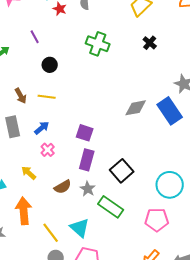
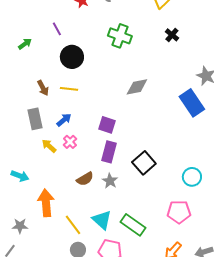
black circle: (50, 65) -> (72, 57), size x1.5
gray diamond: (136, 108) -> (137, 87), moved
yellow arrow: (29, 173) -> (49, 146), moved
cyan circle: (170, 185) -> (192, 177), size x0.7
green rectangle: (111, 207) -> (133, 225), moved

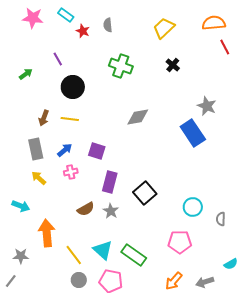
brown arrow: (43, 88) -> (44, 118), turned 49
purple square: (107, 125) -> (97, 151), moved
pink cross: (70, 142) -> (71, 172), turned 32
yellow arrow: (49, 146) -> (39, 178), moved

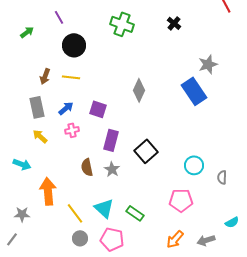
gray star: (207, 106) -> (208, 64), turned 30
gray diamond: (138, 117) -> (139, 90), moved, turned -55
brown semicircle: (86, 209) -> (87, 167), turned 108
green rectangle: (134, 255) -> (135, 213), size x0.7

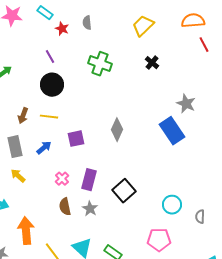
purple line: (59, 17) -> (50, 57), moved
gray star: (208, 64) -> (186, 104), turned -30
purple square: (98, 109) -> (76, 139), moved, turned -30
pink cross: (72, 130) -> (62, 179), moved, turned -32

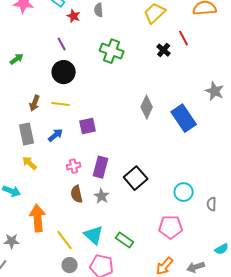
red line: (204, 45) -> (184, 38), moved
gray star: (186, 104) -> (215, 91), moved
gray diamond: (117, 130) -> (147, 107), moved
pink cross: (62, 179) -> (74, 166), turned 32

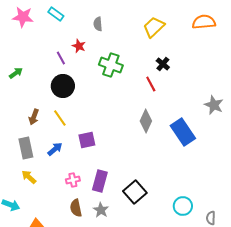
red star: (74, 16) -> (79, 46), moved
red line: (184, 38) -> (151, 84), moved
yellow line: (61, 104) -> (60, 118), turned 48

